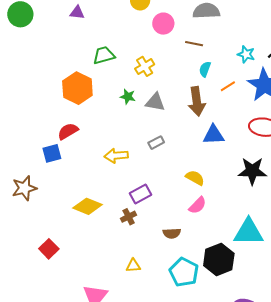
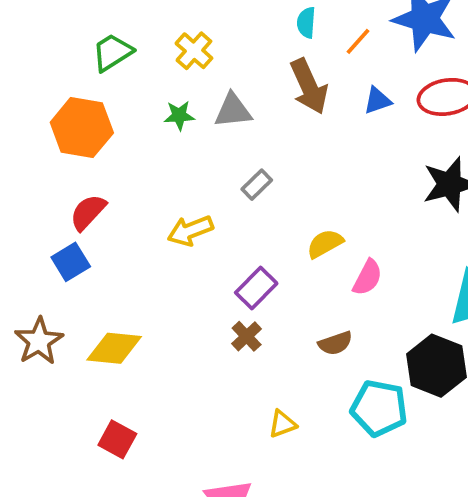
blue triangle: (214, 135) -> (377, 101), moved, size x0.7
yellow semicircle: (195, 178) -> (325, 244), moved, turned -42
yellow diamond: (87, 206) -> (114, 348), moved

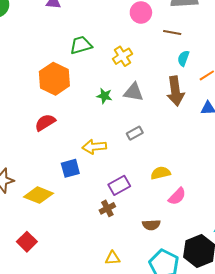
green star: (179, 115) -> (104, 96), moved
blue square: (71, 262) -> (70, 168), moved

